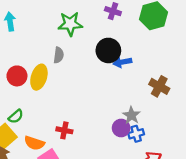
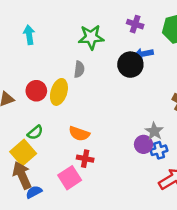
blue arrow: (122, 62) -> (144, 54), moved
red cross: (64, 130) -> (85, 159), moved
orange semicircle: (34, 143) -> (79, 134), moved

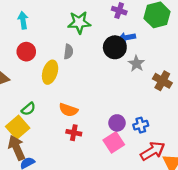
red circle: (36, 91) -> (26, 52), moved
gray star: (154, 131) -> (136, 64), moved
purple circle: (144, 144) -> (117, 123), moved
pink square: (70, 178) -> (114, 142), moved

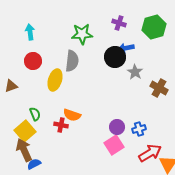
gray semicircle: (68, 52) -> (72, 61), size x1.5
green semicircle: (28, 109) -> (35, 114), turned -72
red cross: (74, 133) -> (61, 125), moved

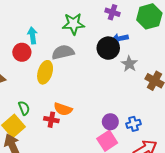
cyan arrow: (30, 32) -> (32, 35), moved
gray semicircle: (72, 61) -> (63, 52), turned -110

